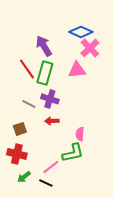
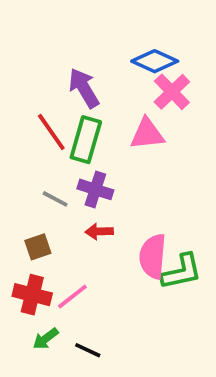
pink semicircle: (80, 134) -> (153, 256), size x1.6
green L-shape: (73, 153) -> (181, 272), moved
pink line: (51, 167) -> (72, 297), moved

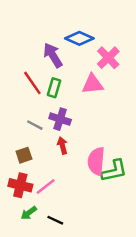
blue diamond: (155, 61) -> (79, 38), moved
green rectangle: (86, 140) -> (54, 88), size x0.7
red arrow: (99, 232) -> (62, 146), turned 77

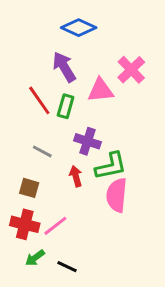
blue diamond: (79, 38) -> (79, 28), moved
pink triangle: (93, 84) -> (101, 90), moved
purple cross: (60, 119) -> (87, 141), moved
brown square: (24, 155) -> (29, 188), turned 35
green L-shape: (114, 171) -> (111, 166), moved

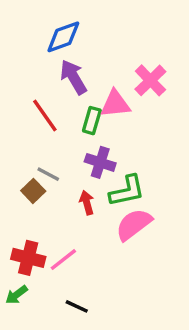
blue diamond: (79, 28) -> (63, 37), moved, turned -44
green rectangle: (66, 106) -> (92, 121), moved
brown square: (29, 188) -> (33, 191), moved, turned 30
pink semicircle: (117, 195) -> (134, 224), turned 48
green arrow: (35, 258) -> (16, 295), moved

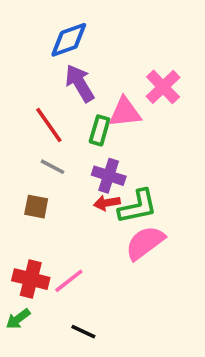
gray line: (48, 174) -> (52, 167), moved
brown square: (33, 191) -> (36, 207), turned -35
red arrow: (87, 203) -> (107, 203), moved, turned -85

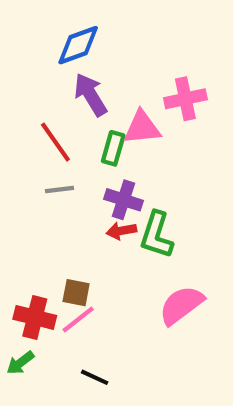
pink cross: (163, 87) -> (185, 99), turned 32
gray line: (52, 167) -> (60, 190), turned -35
brown square: (36, 207) -> (76, 293), moved
green L-shape: (138, 207) -> (157, 235), turned 120
pink semicircle: (145, 243) -> (181, 305), moved

